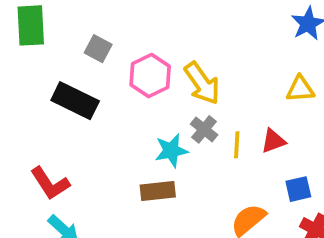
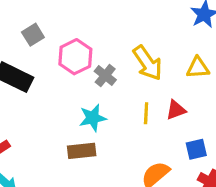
gray square: (98, 49) -> (33, 35), turned 30
yellow arrow: (202, 83) -> (148, 63), moved
gray cross: (204, 129) -> (105, 76), moved

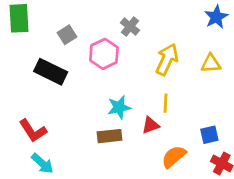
yellow arrow: (148, 63) -> (167, 59), turned -120
gray cross: (105, 76) -> (130, 27), moved
red triangle: (176, 110) -> (151, 125), moved

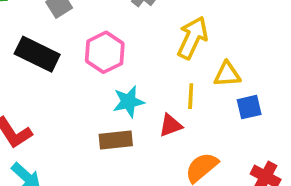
pink hexagon: (104, 54) -> (105, 52), moved
yellow triangle: (211, 63) -> (227, 74), moved
blue square: (209, 135) -> (249, 107), moved

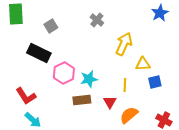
pink hexagon: (105, 52) -> (64, 73), moved
yellow line: (191, 96) -> (125, 85), moved
red triangle: (171, 125) -> (110, 102), moved, turned -40

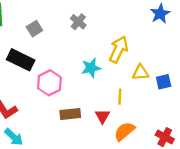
gray cross: (97, 20) -> (78, 22), moved
cyan star: (89, 79) -> (91, 68), moved
blue square: (155, 82) -> (164, 82), moved

